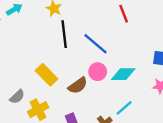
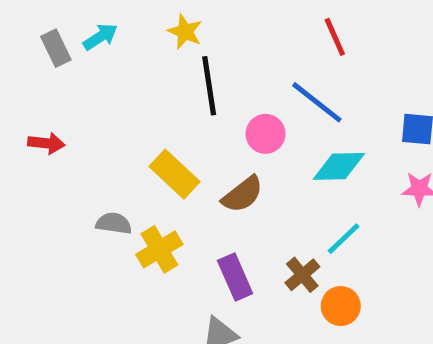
blue line: (96, 44) -> (317, 102), moved
pink circle: (98, 72) -> (265, 134), moved
gray semicircle: (17, 97) -> (114, 223), turned -126

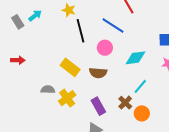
blue line: (317, 102) -> (113, 25), moved
brown semicircle: (242, 194) -> (98, 73), turned 48

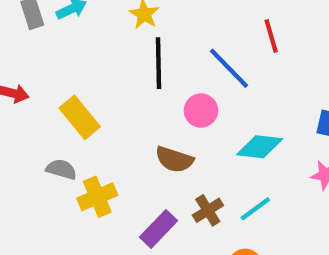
yellow rectangle: (70, 67) -> (80, 117), moved
brown cross: (125, 103) -> (208, 210), moved
purple rectangle: (98, 106) -> (159, 229), turned 60

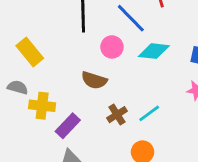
cyan diamond: (260, 147) -> (154, 51), moved
yellow cross: (97, 197) -> (42, 106), turned 30
purple rectangle: (159, 229) -> (68, 126), moved

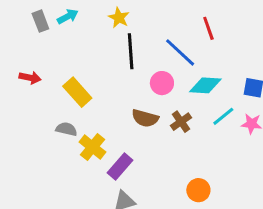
yellow cross: (42, 106) -> (92, 147), turned 35
cyan line: (149, 113) -> (223, 116), moved
brown cross: (117, 115) -> (181, 122), moved

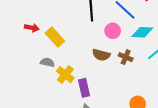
red arrow: (30, 78) -> (32, 28), moved
brown cross: (181, 122) -> (126, 57), turned -32
purple rectangle: (120, 167) -> (84, 88), turned -54

